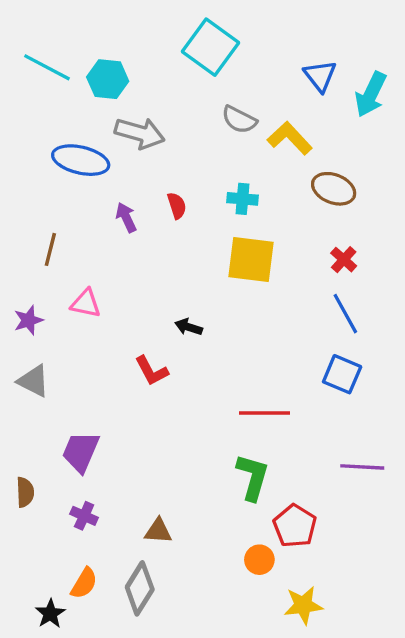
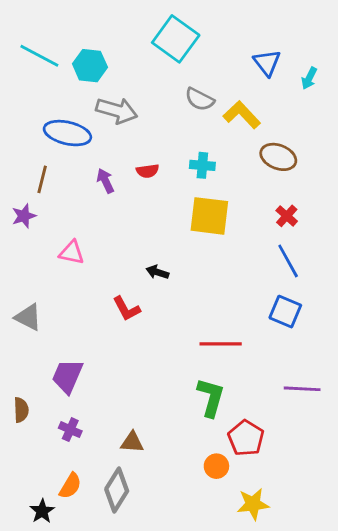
cyan arrow: (371, 94) -> (309, 78), size x0.6
red semicircle: (177, 206) -> (148, 171), turned 100
brown line: (50, 249) -> (42, 179), moved
purple star: (28, 320) -> (24, 216), moved

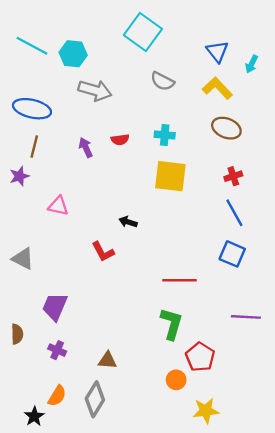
yellow L-shape: (242, 115) -> (217, 88), moved
blue ellipse: (67, 133) -> (32, 109), moved
red cross: (287, 216) -> (233, 176), turned 30

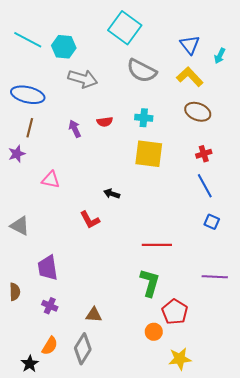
gray semicircle: (162, 81) -> (142, 71), size x1.4
blue square: (232, 254) -> (212, 222), moved, size x0.7
purple trapezoid: (55, 307) -> (48, 268), turned -32

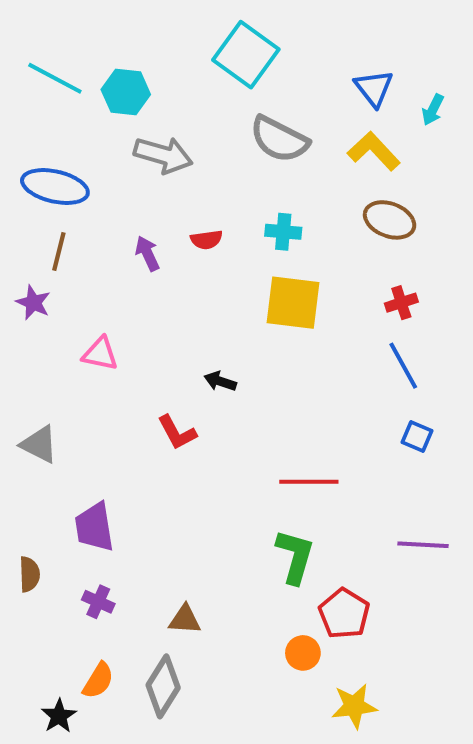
purple star: (17, 154) -> (33, 303), turned -30

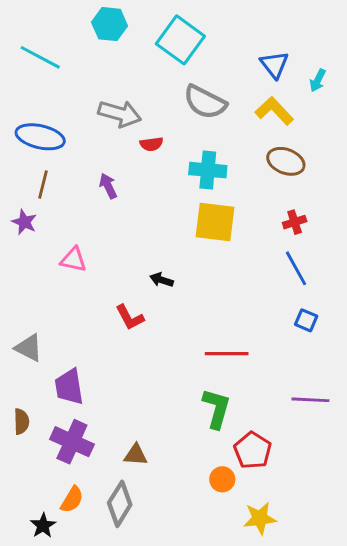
cyan hexagon: (126, 92) -> (110, 24), moved
cyan cross: (283, 232) -> (208, 170), size x1.4
red semicircle: (206, 240) -> (151, 144), moved
gray triangle: (39, 444) -> (29, 348), moved
purple cross: (98, 602) -> (72, 442), size x1.8

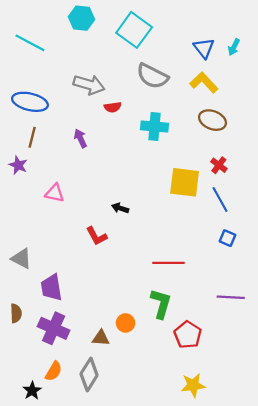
cyan arrow: (318, 80) -> (234, 47), moved
yellow square: (215, 222) -> (185, 182), moved
red cross: (295, 222) -> (219, 165), turned -35
orange circle: (222, 479) -> (126, 323), moved

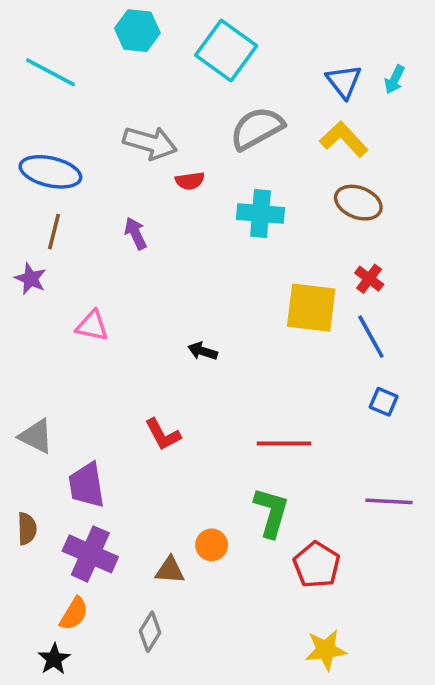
gray semicircle: (152, 76) -> (257, 128), turned 124
red L-shape: (97, 236) -> (163, 434), moved
orange semicircle: (54, 371) -> (74, 614), moved
gray diamond: (89, 374) -> (150, 632), size x0.7

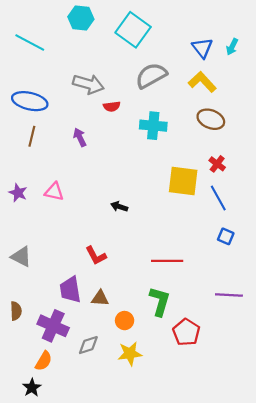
purple star: (31, 279) -> (18, 193), moved
purple trapezoid: (87, 485) -> (70, 290), moved
brown triangle: (170, 570) -> (100, 298), moved
gray diamond: (150, 632) -> (88, 345), moved, turned 40
yellow star: (326, 650) -> (130, 354), moved

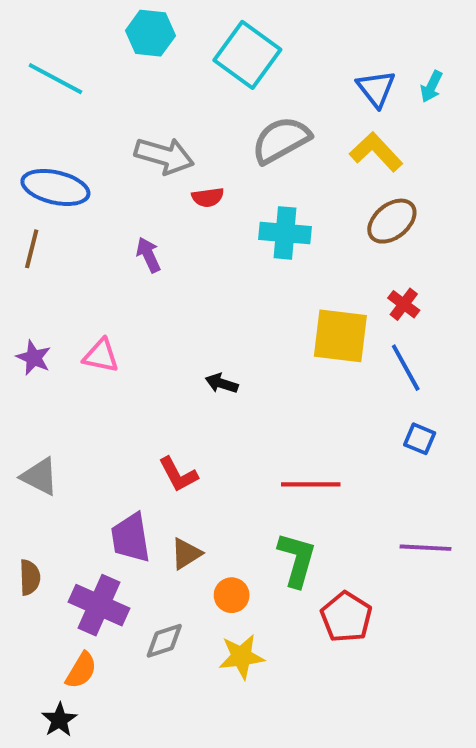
brown ellipse: (211, 119) -> (392, 221), turned -60
brown line: (32, 136) -> (32, 249), moved
brown triangle: (100, 298) -> (186, 554), turned -36

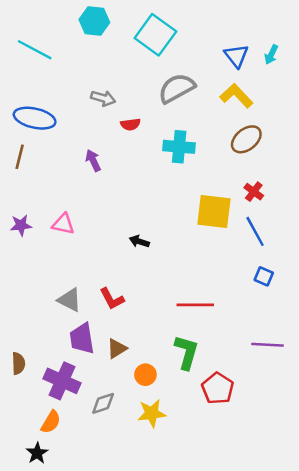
gray arrow: (164, 156) -> (103, 98), size x0.7
purple star: (34, 358) -> (21, 225), turned -30
gray triangle: (40, 476) -> (69, 300), moved

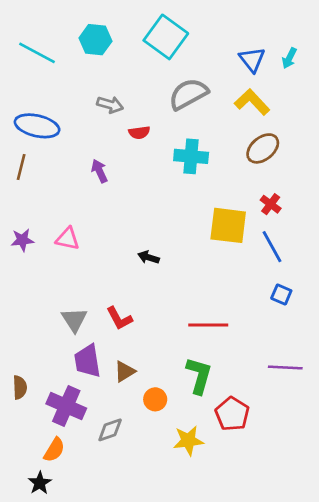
cyan hexagon: (94, 21) -> (95, 40), moved
gray triangle: (69, 300) -> (74, 320), turned 30
yellow star: (152, 413) -> (188, 441), moved

